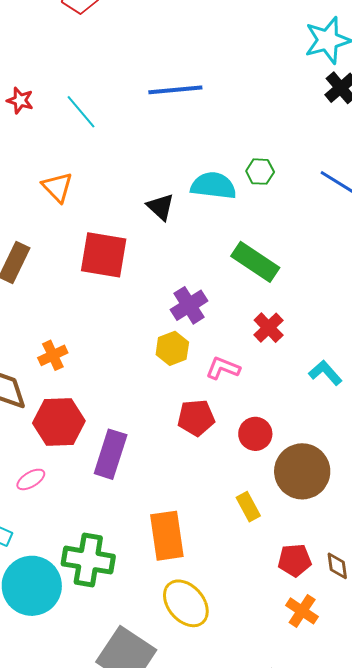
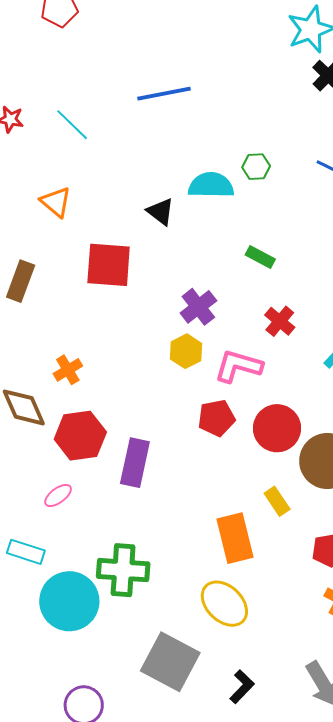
green rectangle: (255, 262) -> (260, 257), size x0.6
pink L-shape: (223, 368) -> (238, 366), size x1.4
red circle: (255, 434) -> (277, 428), size x1.4
orange rectangle: (167, 536) -> (235, 538), moved

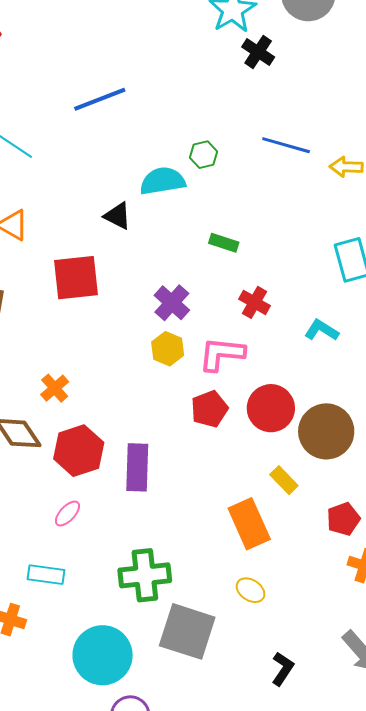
cyan circle: (69, 601) -> (103, 655), moved
yellow ellipse: (224, 604) -> (251, 590), size x0.6
gray square: (170, 662) -> (187, 631), moved

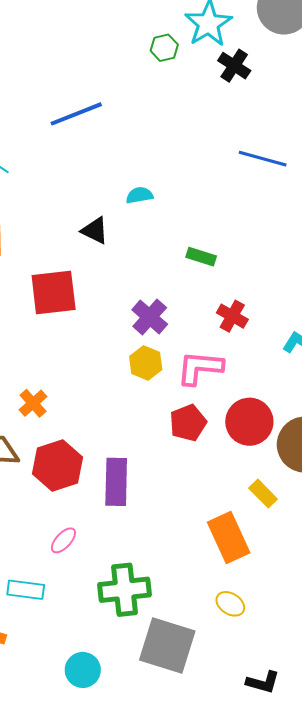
green hexagon: (204, 155) -> (164, 48), moved
cyan semicircle: (163, 181) -> (139, 195), size x0.6
pink ellipse: (67, 514) -> (63, 540), moved
cyan circle: (103, 655) -> (83, 670), size x0.6
black L-shape: (283, 669) -> (263, 682), turned 72

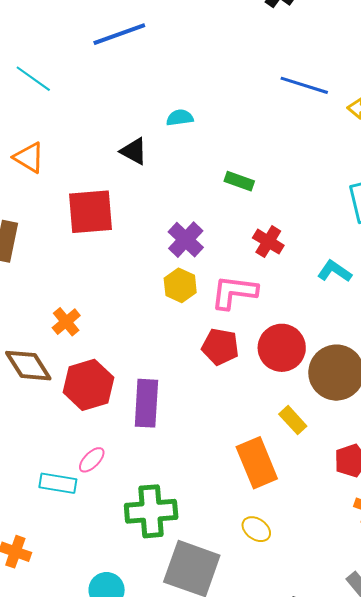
red pentagon: (188, 423) -> (220, 347), turned 30
cyan rectangle: (26, 590) -> (58, 483), moved

